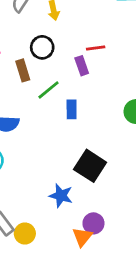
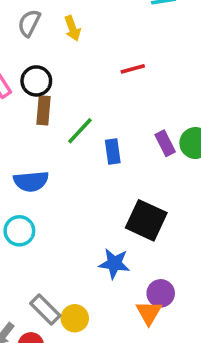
black circle: (42, 47) -> (36, 81), moved
purple rectangle: (82, 66) -> (165, 143), moved
brown rectangle: (23, 70) -> (44, 110), turned 30

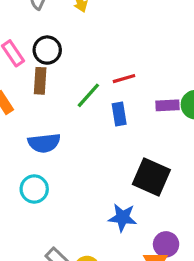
red line: (133, 69) -> (124, 79), moved
brown rectangle: (44, 110) -> (40, 81), moved
purple rectangle: (165, 143) -> (167, 105), turned -65

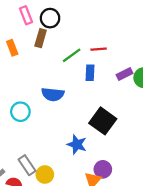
purple rectangle: (167, 105) -> (124, 74), turned -35
blue semicircle: (44, 143) -> (53, 94), moved

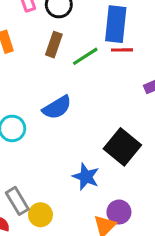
brown rectangle: (41, 38) -> (54, 45), moved
blue rectangle: (90, 73) -> (116, 24), moved, size x1.6
blue semicircle: (53, 94) -> (57, 107), turned -40

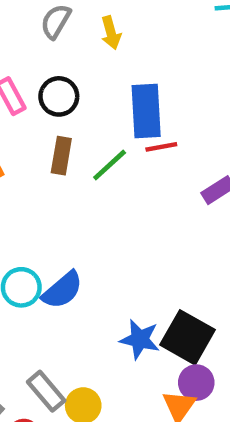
blue semicircle: (57, 107) -> (62, 290), moved
black square: (122, 147) -> (188, 337), moved

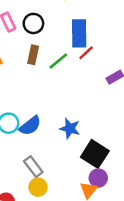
red line: (161, 147) -> (86, 53), turned -35
blue star: (140, 339) -> (70, 128), moved
gray rectangle: (46, 391) -> (33, 167), moved

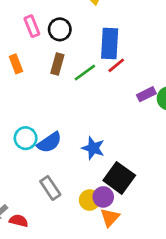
purple circle: (98, 178) -> (103, 197), moved
yellow circle: (38, 187) -> (90, 200), moved

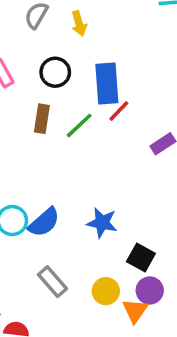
black circle: (60, 29) -> (55, 72), moved
black square: (119, 178) -> (141, 258), size x0.7
purple circle: (103, 197) -> (150, 290), moved

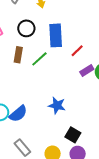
red line: (119, 111) -> (77, 51), moved
blue star: (102, 223) -> (57, 105), moved

